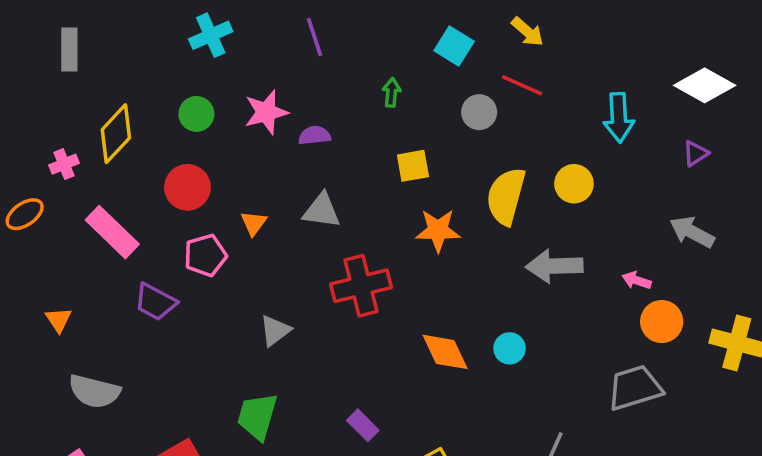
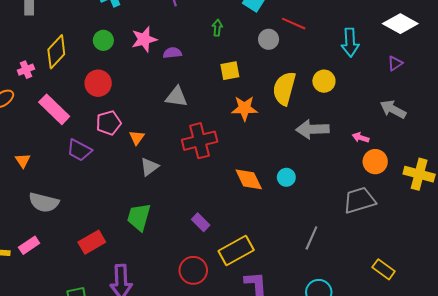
orange triangle: (254, 223) -> (137, 138), moved

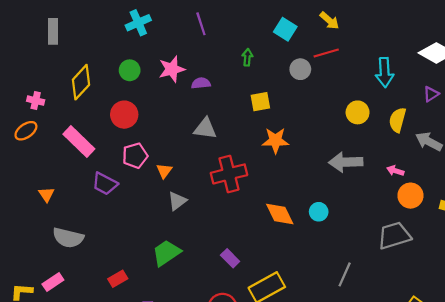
red line: (294, 24) -> (326, 53), turned -40
pink cross: (26, 70) -> (36, 101), moved, turned 35
yellow semicircle: (284, 88) -> (398, 120), moved, size x0.7
green trapezoid: (139, 217) -> (166, 253), turned 40
red rectangle: (92, 242) -> (118, 279), size x0.7

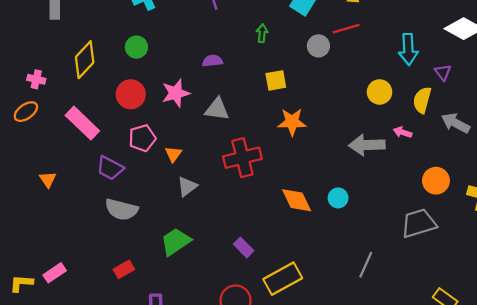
pink star: (172, 69) -> (176, 93), moved
purple triangle: (431, 94) -> (443, 72), moved, turned -35
pink arrow: (395, 171) -> (403, 132), moved
gray semicircle: (68, 238) -> (122, 209), moved

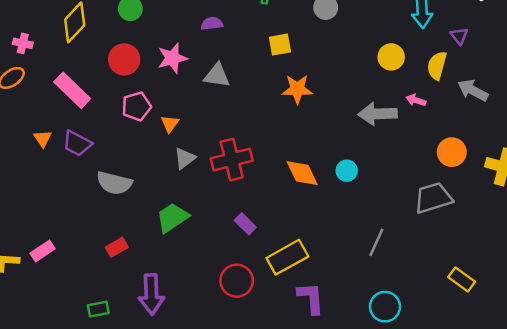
red cross: (242, 158) -> (232, 160), moved
purple trapezoid: (110, 168) -> (77, 143), moved
orange triangle: (48, 180) -> (43, 139), moved

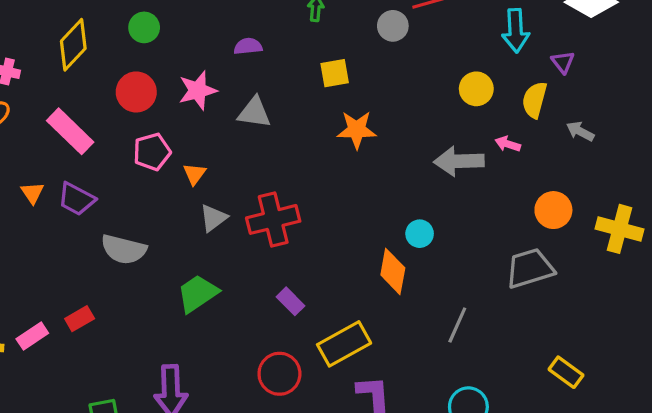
gray arrow: (473, 90) -> (580, 131), size x0.7
orange diamond: (302, 173) -> (393, 271), moved, turned 36
red rectangle: (117, 247) -> (80, 319), moved

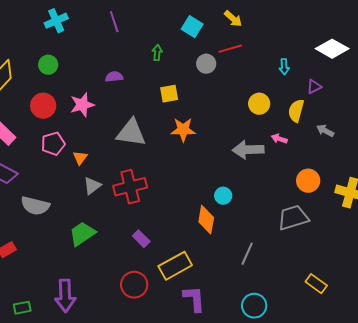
cyan arrow: (516, 31) -> (284, 67), size x0.6
purple triangle: (563, 62) -> (314, 87), turned 42
gray triangle: (254, 112) -> (131, 133), moved, size x1.4

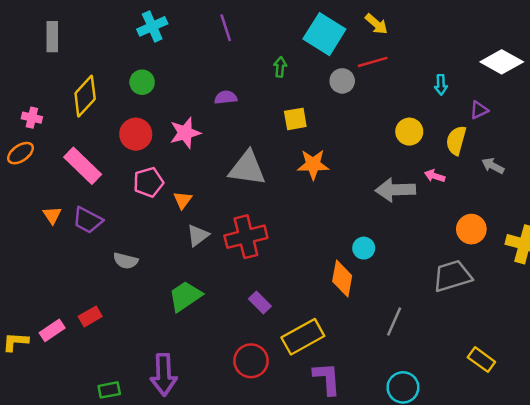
cyan square: (192, 27) -> (324, 34), size x1.5
gray semicircle: (35, 206) -> (126, 261), size x0.7

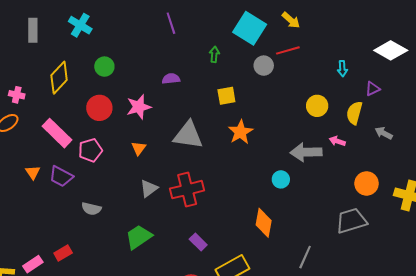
cyan cross: (152, 26) -> (80, 25), moved, turned -35
orange star: (313, 165) -> (241, 132), turned -30
pink pentagon: (148, 182) -> (90, 150), moved
orange triangle: (183, 200) -> (139, 148), moved
cyan circle: (364, 248) -> (281, 179), moved

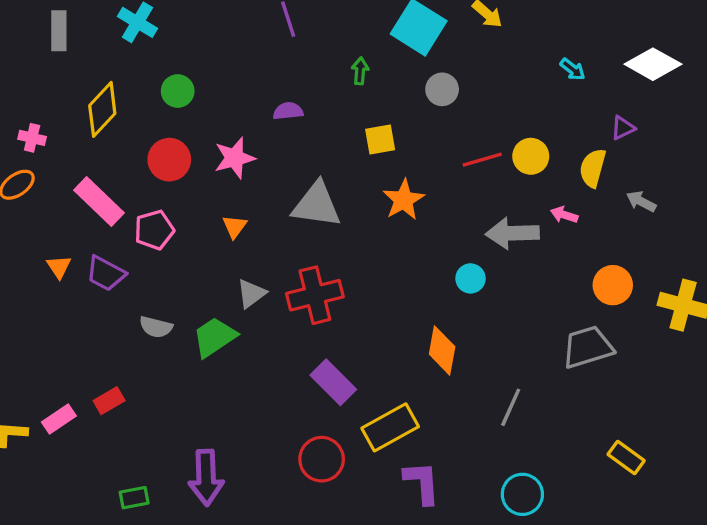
red line: (288, 50) -> (482, 160), moved
cyan arrow: (342, 69) -> (573, 69), moved, turned -49
green trapezoid: (139, 237) -> (214, 337), moved
purple rectangle: (198, 242) -> (333, 382), size x1.5

